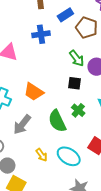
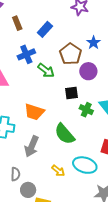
brown pentagon: (87, 28) -> (71, 54), moved, turned 30
green arrow: (77, 58) -> (46, 70), moved
green cross: (78, 110) -> (86, 110), moved

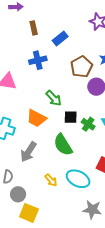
green arrow: (46, 70) -> (54, 98), moved
black square: (71, 93) -> (71, 117), moved

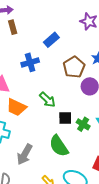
brown rectangle: (34, 28) -> (13, 27), moved
orange trapezoid: (36, 118) -> (16, 107), moved

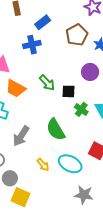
blue rectangle: (51, 40) -> (43, 22), moved
brown pentagon: (74, 67) -> (77, 35), moved
black square: (65, 118) -> (69, 91), moved

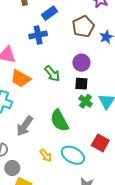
purple circle: (90, 72) -> (81, 63), moved
black square: (69, 91) -> (81, 84), moved

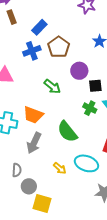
brown pentagon: (83, 27) -> (59, 47), moved
orange trapezoid: (21, 78) -> (33, 115), moved
black square: (81, 84) -> (95, 86), moved

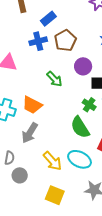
green semicircle: (67, 132) -> (80, 127), moved
yellow arrow: (60, 168) -> (52, 161), size x1.5
yellow square: (42, 203) -> (55, 195), moved

